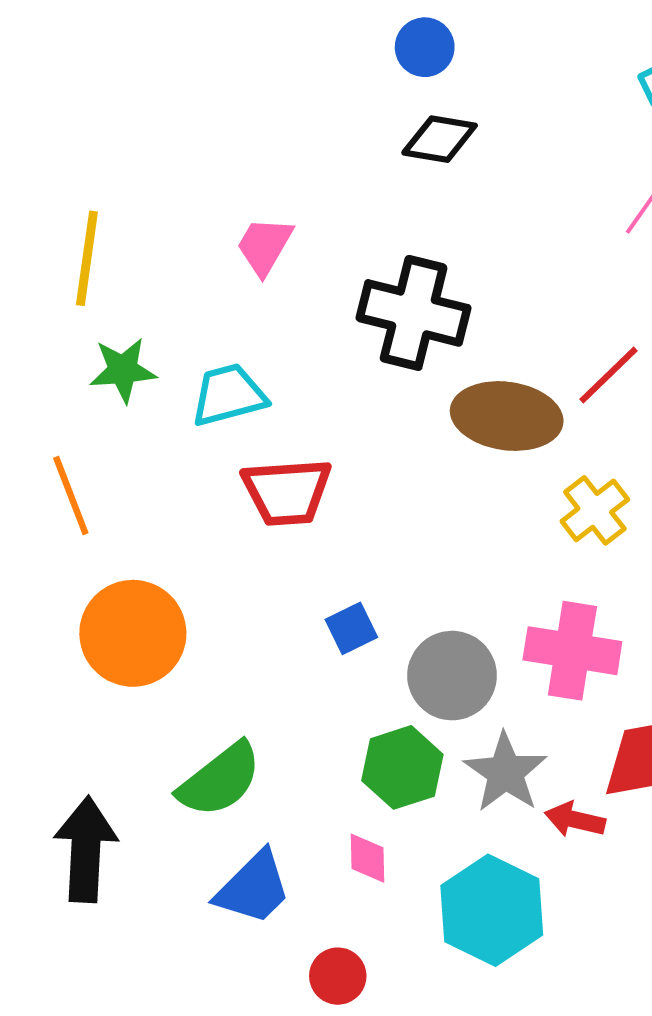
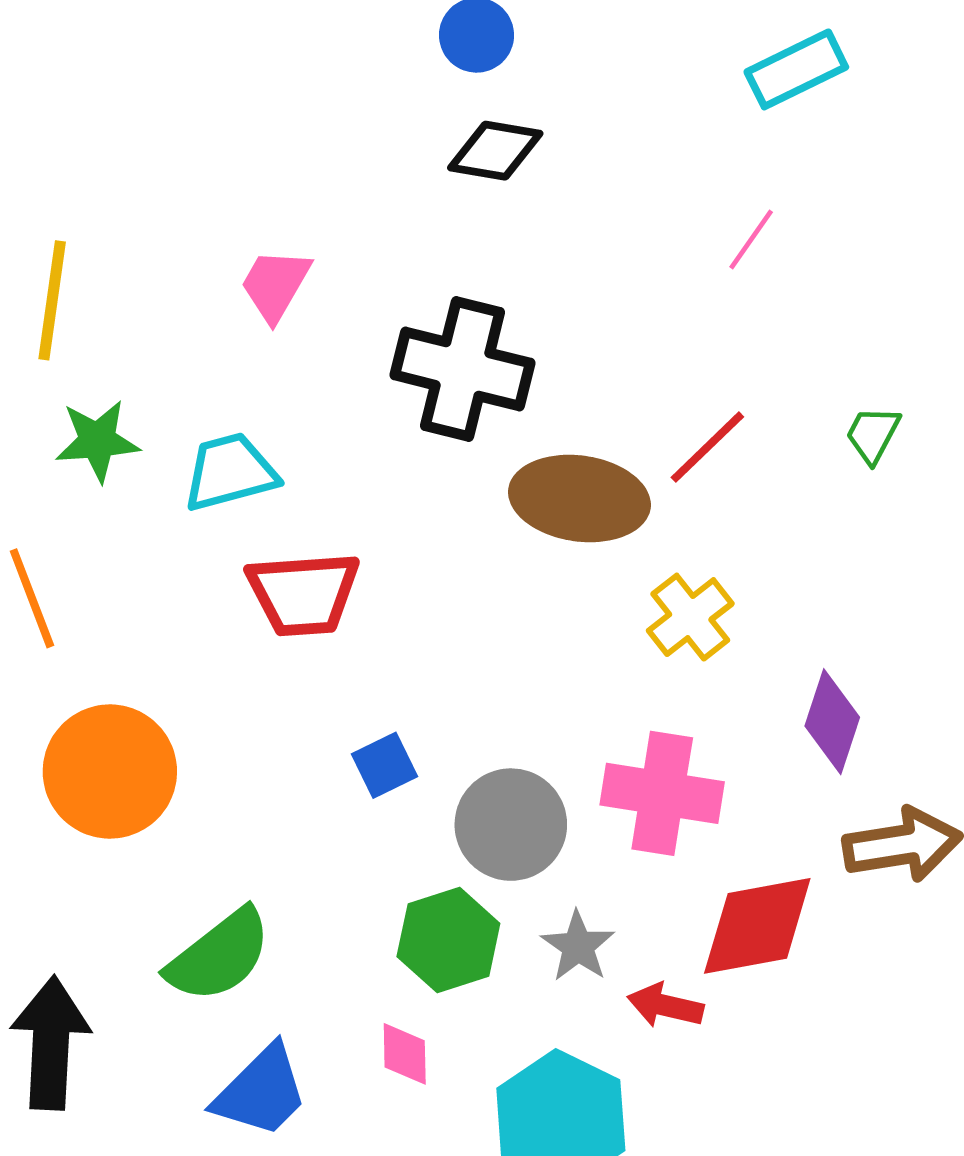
gray star: (505, 772) -> (578, 946), size x0.7

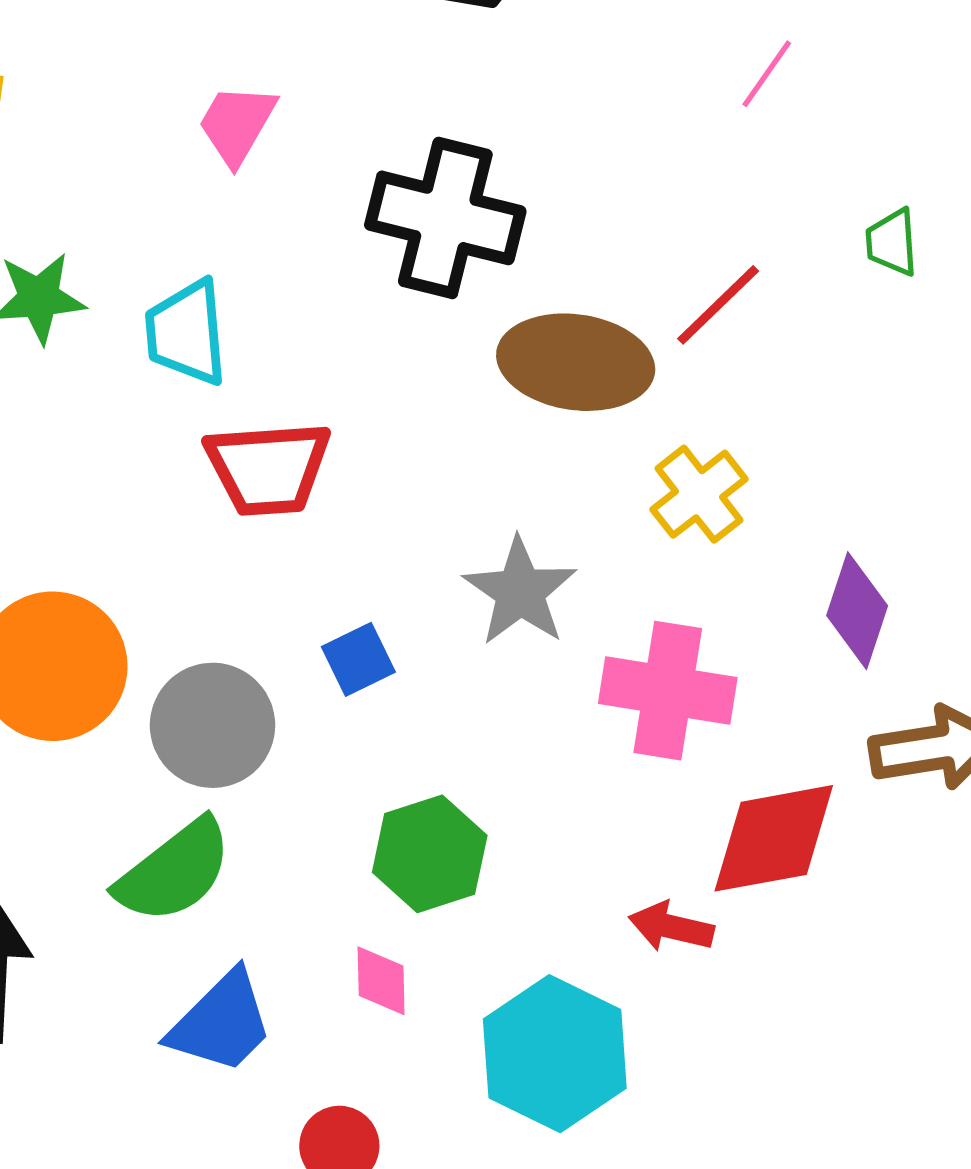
green trapezoid: (873, 435) -> (892, 242), moved, turned -32
cyan trapezoid: (230, 472) -> (186, 333), turned -80
gray circle: (511, 825) -> (213, 725), moved
gray star: (578, 946) -> (520, 592), moved, size x1.4

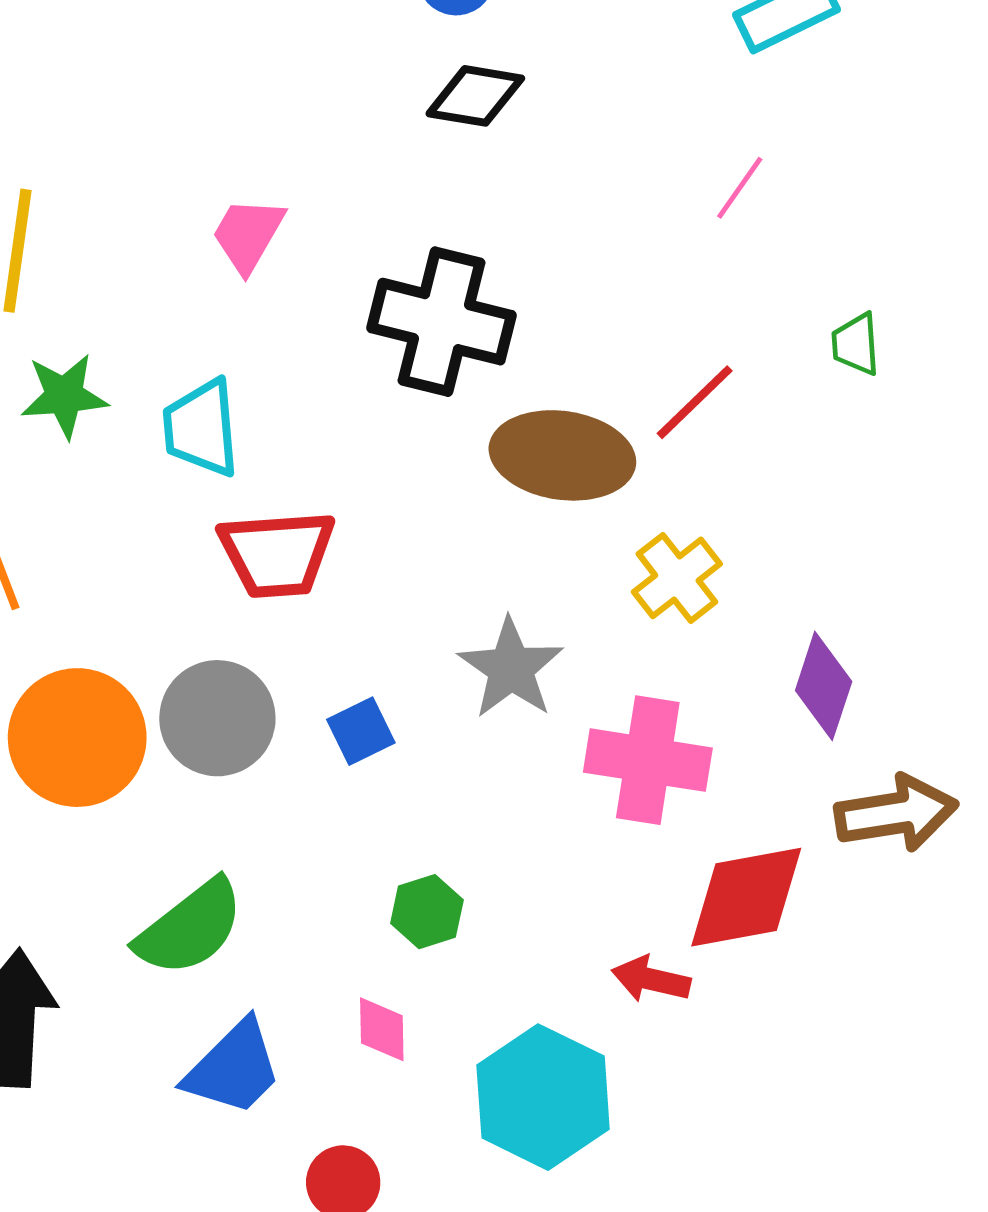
gray circle: (213, 725) -> (217, 718), moved
green hexagon: (430, 854) -> (427, 912), size x0.7

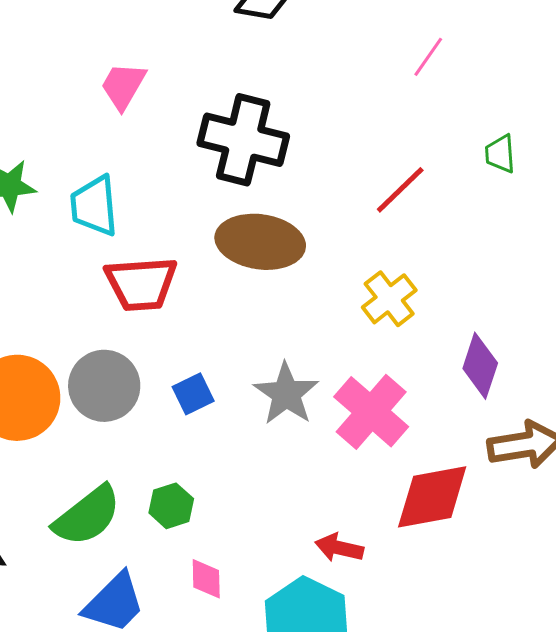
brown ellipse: (562, 455) -> (260, 242), moved
gray star: (511, 668) -> (286, 394), moved
pink cross: (648, 760) -> (371, 412), turned 32
green hexagon: (427, 912) -> (171, 506), moved
red arrow: (651, 979) -> (339, 548), moved

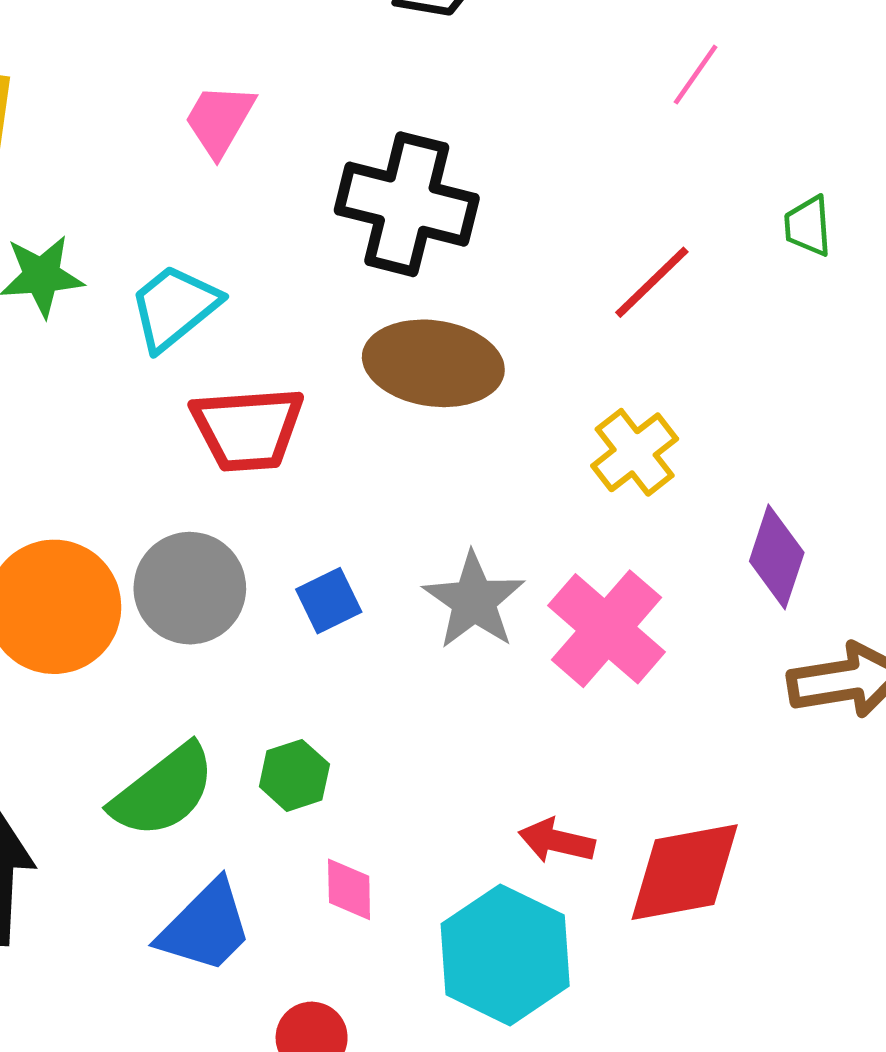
cyan trapezoid: (94, 206) -> (174, 307), turned 56
red diamond: (432, 497) -> (685, 872), moved

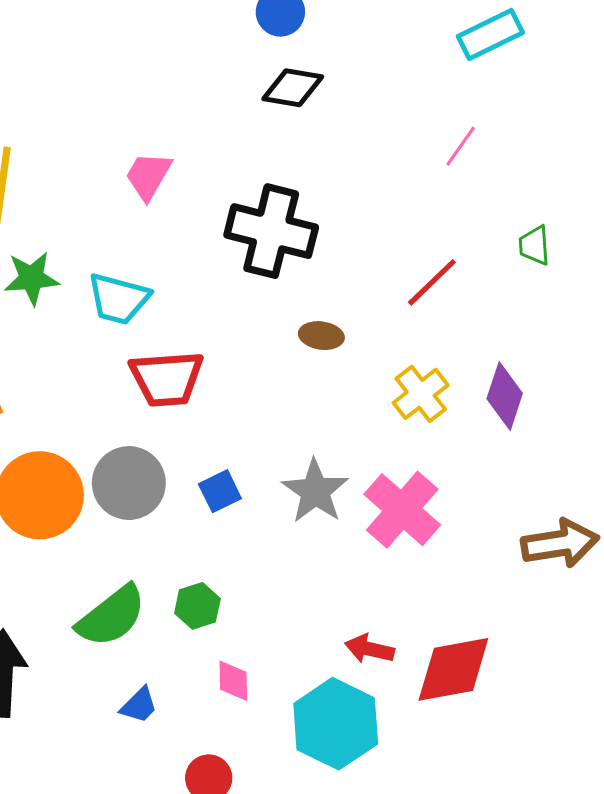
cyan trapezoid: (174, 307) -> (119, 299), turned -126
brown ellipse: (433, 363) -> (321, 336), moved, size x0.5
purple diamond: (777, 557) -> (505, 396), moved
blue trapezoid: (205, 927) -> (139, 705), size x0.6

